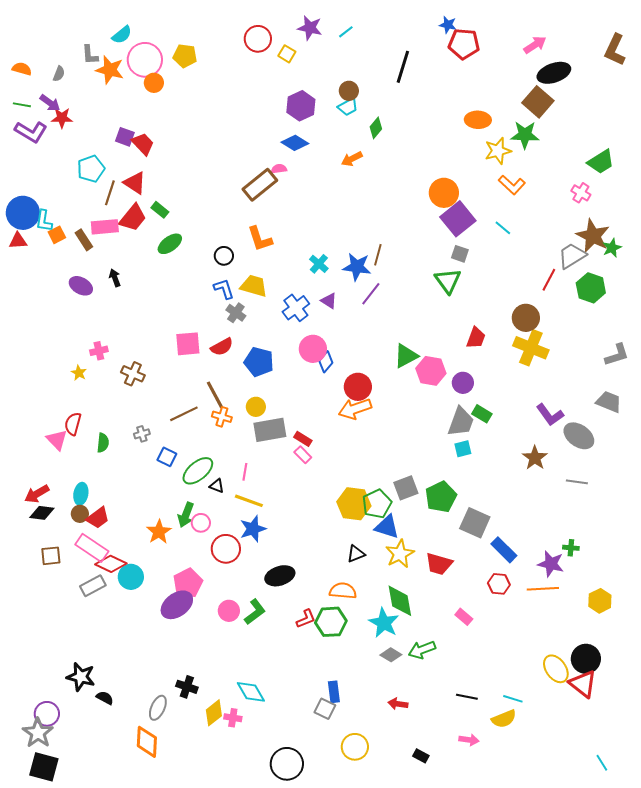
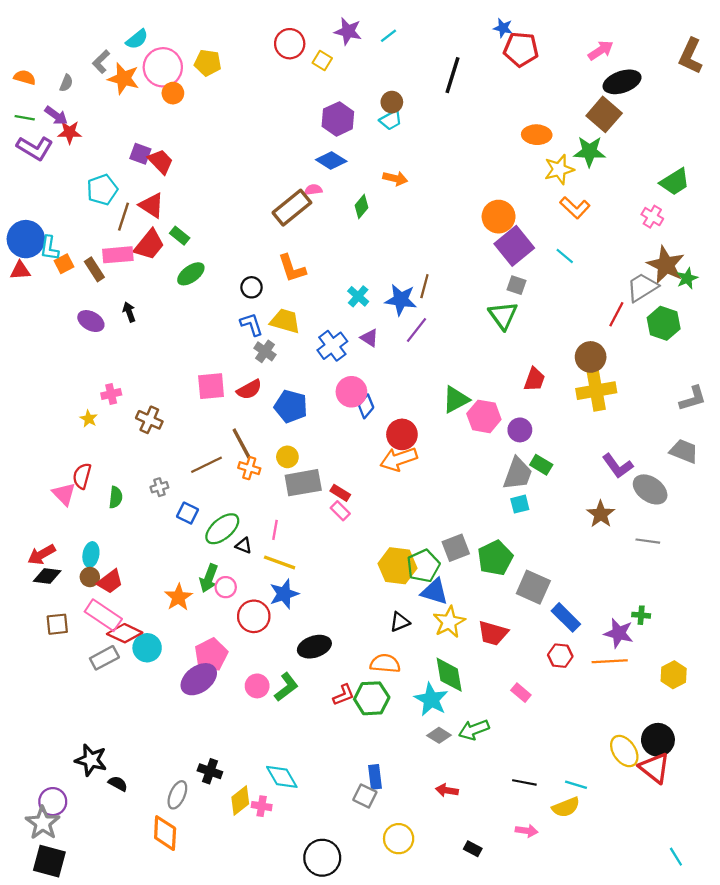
gray L-shape: (90, 55) -> (101, 62), turned 50
green diamond: (376, 128) -> (362, 206), moved
orange arrow: (352, 159) -> (395, 178), turned -140
yellow cross: (531, 348) -> (596, 391), turned -32

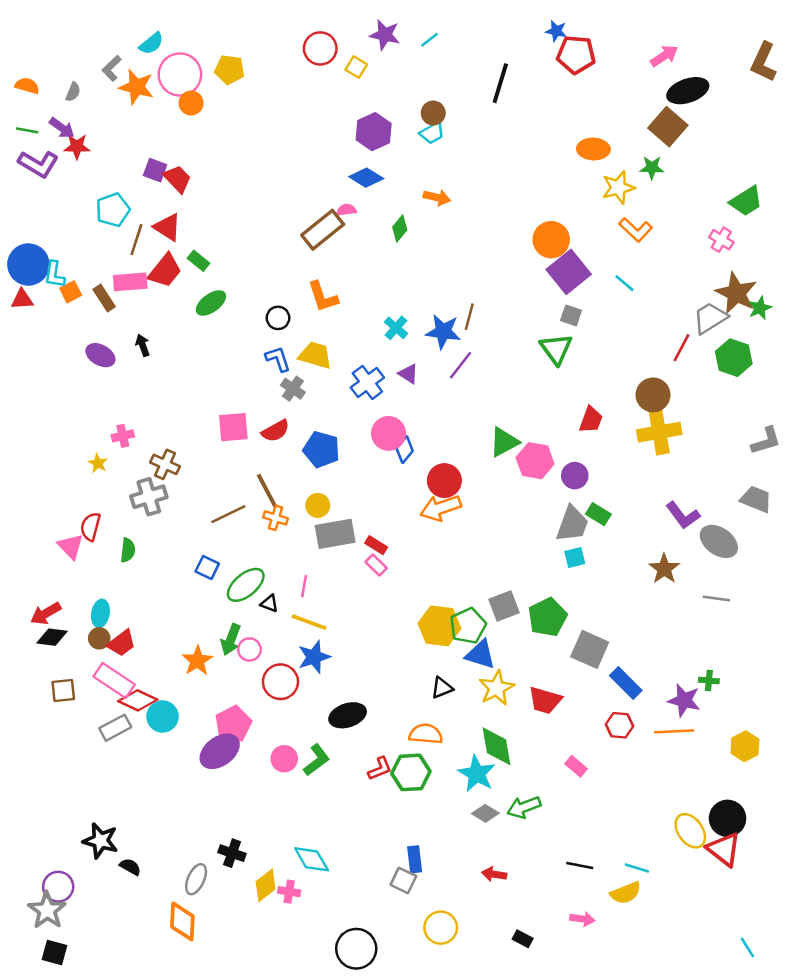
green star: (589, 151) -> (652, 168), size x0.7
gray cross: (159, 487) -> (149, 497), moved, size x1.8
black square: (49, 861) -> (54, 952), size x0.7

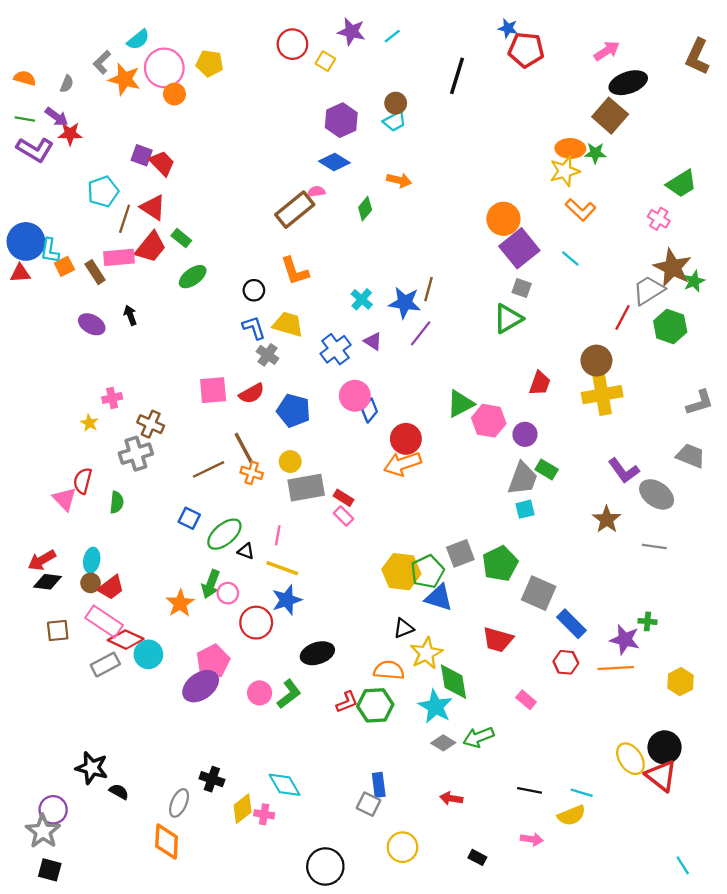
orange ellipse: (593, 149) -> (570, 148), moved
green triangle: (556, 349) -> (508, 319), turned 36
yellow star: (497, 688) -> (426, 653), moved

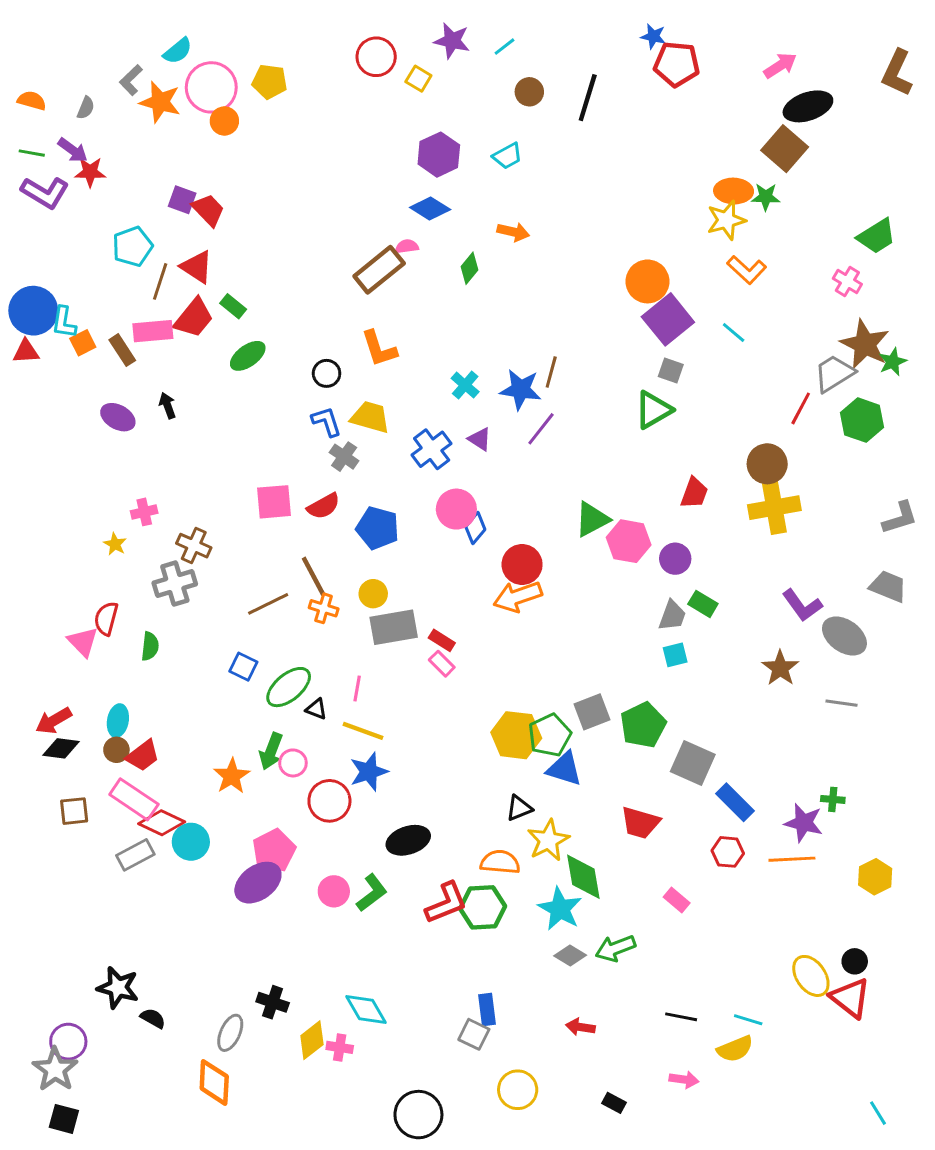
brown circle: (396, 103) -> (529, 92), moved
gray trapezoid: (523, 479) -> (672, 616), size x0.7
red L-shape: (347, 702) -> (446, 903), size x1.5
black circle: (665, 747) -> (855, 961), size x0.6

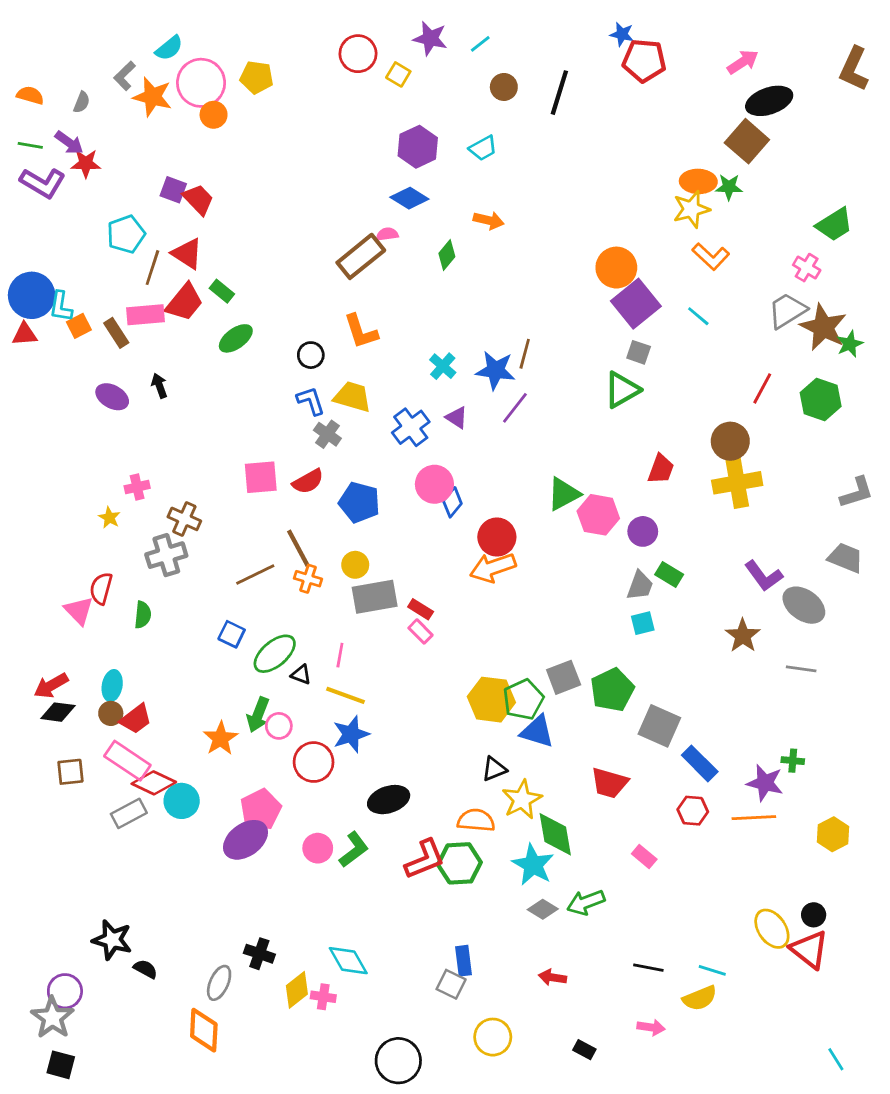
gray trapezoid: (834, 373) -> (787, 311), moved

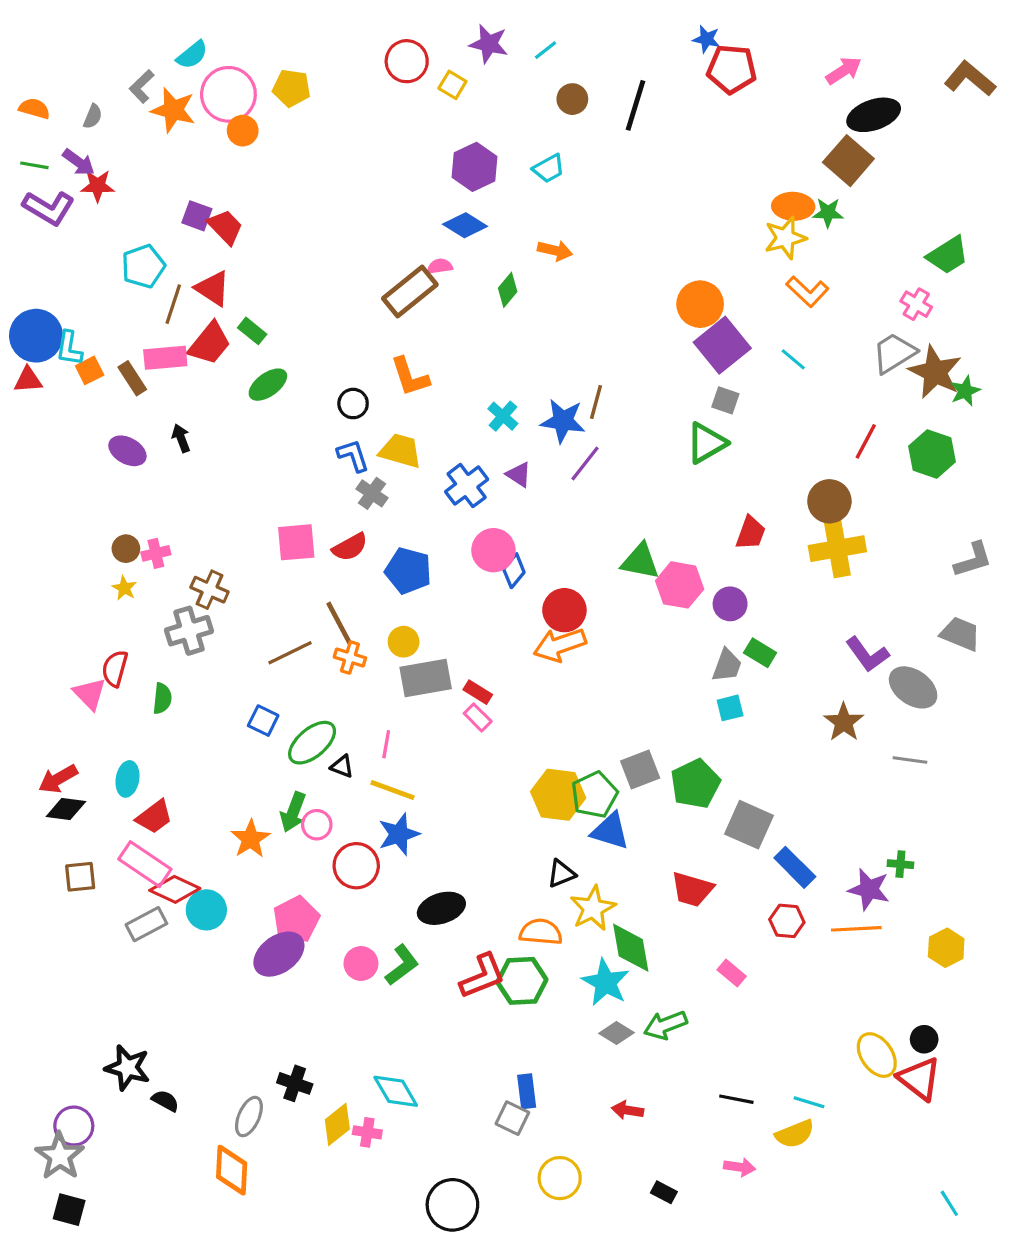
brown L-shape: (854, 69) -> (970, 79), turned 105
green triangle: (564, 494) -> (640, 561), turned 39
brown circle: (111, 713) -> (126, 549), moved

